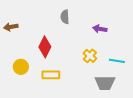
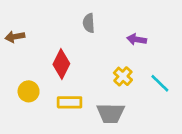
cyan line: (117, 61) -> (160, 83), turned 35
gray trapezoid: (105, 83) -> (111, 113), moved

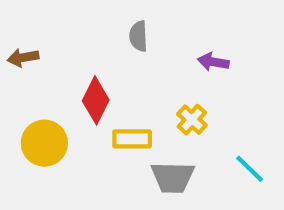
cyan line: (160, 83) -> (250, 169), moved
yellow circle: (29, 91) -> (44, 143), size x1.4
yellow rectangle: (70, 102) -> (132, 139), moved

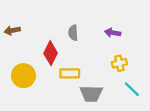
gray semicircle: (138, 36) -> (73, 33), moved
yellow cross: (192, 120) -> (119, 63), moved, turned 35

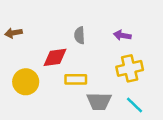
red diamond: (51, 53) -> (55, 57), turned 55
yellow cross: (119, 63) -> (130, 68), size x1.5
cyan line: (132, 89) -> (134, 105), moved

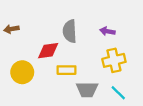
gray semicircle: (79, 35) -> (70, 31), size x1.5

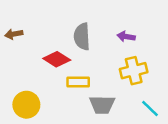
red diamond: (48, 51) -> (57, 59), turned 40
yellow circle: (22, 72) -> (26, 105), moved
cyan line: (118, 93) -> (150, 108), moved

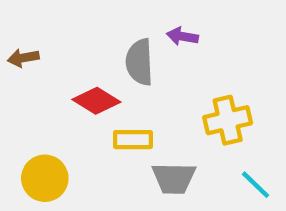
purple arrow: (126, 37) -> (182, 36), moved

